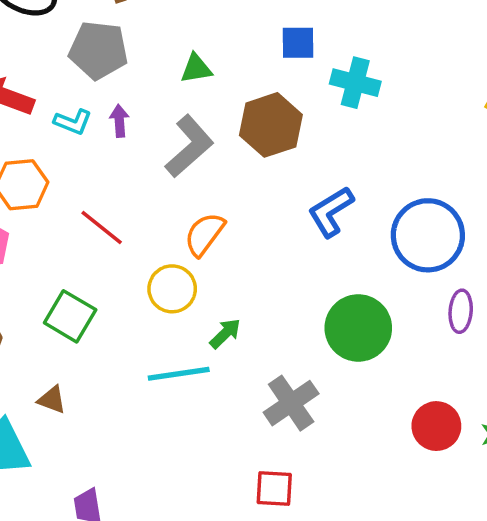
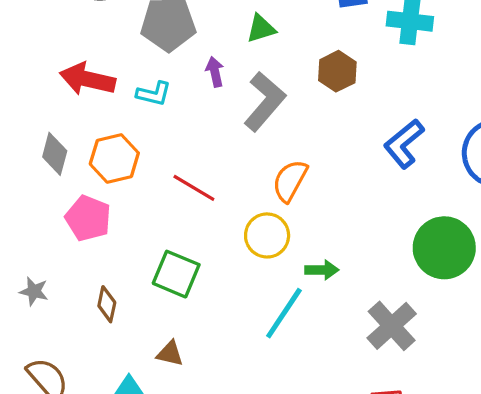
purple arrow: (119, 121) -> (215, 72), moved
brown hexagon: (271, 125) -> (337, 71), size x0.7
green arrow: (225, 333) -> (322, 270), turned 52
cyan line: (179, 374) -> (284, 313), turned -40

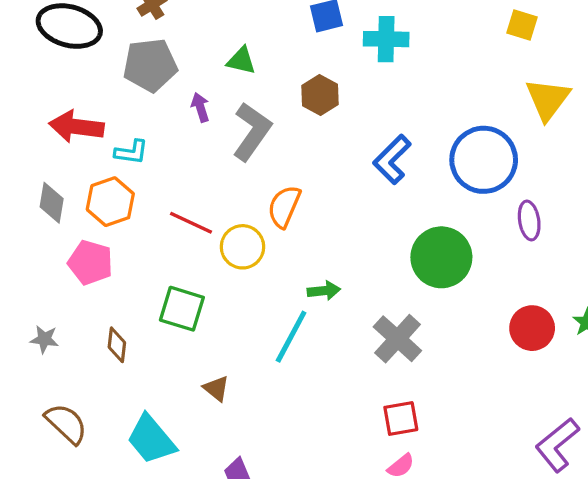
green triangle: (261, 29) -> (241, 61), turned 36
cyan L-shape: (154, 94) -> (131, 152), moved
yellow circle: (267, 235) -> (242, 247), moved
brown triangle: (170, 354) -> (216, 389), moved, turned 32

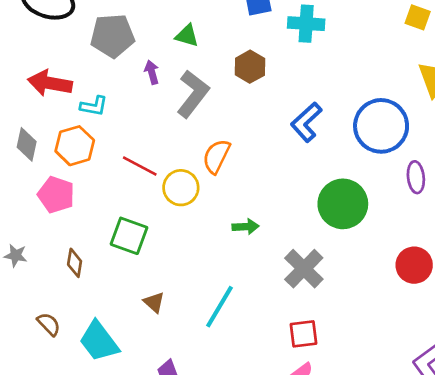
cyan line: (291, 337) -> (219, 307), moved
brown semicircle: (66, 424) -> (49, 324), moved, size x0.7

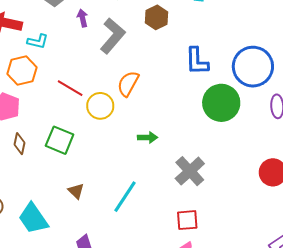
blue L-shape: (306, 122) -> (197, 61), turned -52
green circle: (343, 204) -> (221, 103), moved
brown diamond: (75, 263) -> (20, 144), moved

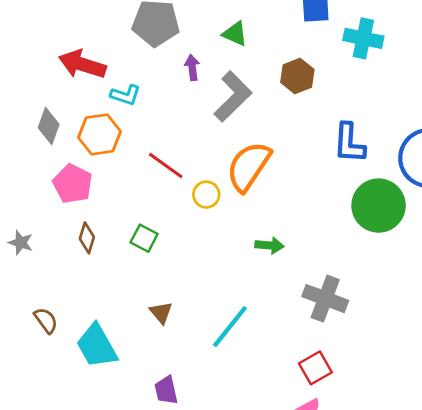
orange semicircle: (128, 84) -> (249, 166), size x1.4
yellow circle: (100, 106) -> (206, 195), size x0.7
green square: (60, 140) -> (144, 238), size x0.7
gray cross: (190, 171) -> (325, 299), turned -32
red square: (187, 220) -> (315, 368), turned -30

